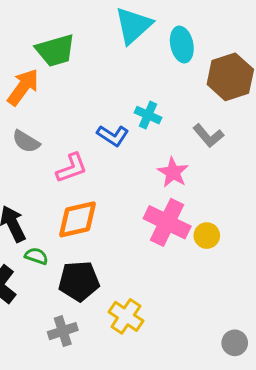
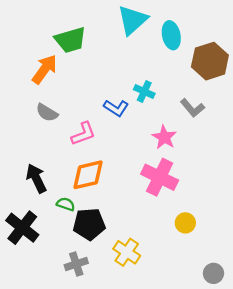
yellow circle: (207, 236) -> (185, 223), moved
green semicircle: (36, 256) -> (66, 204), moved

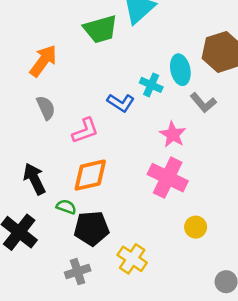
cyan ellipse: (171, 35) -> (180, 70), moved
green trapezoid: (70, 40) -> (100, 29), moved
gray semicircle: (47, 113) -> (46, 108), turned -145

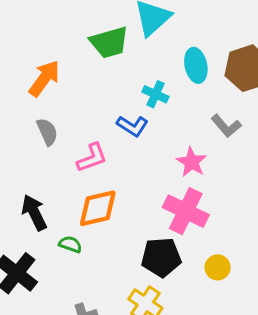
cyan ellipse: (180, 70) -> (196, 65), moved
cyan cross: (151, 85) -> (155, 94), moved
black pentagon: (92, 228) -> (161, 257), moved

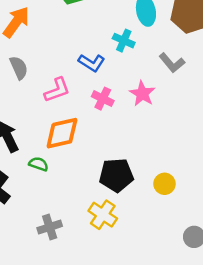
cyan cross: (155, 94) -> (124, 41), moved
pink cross: (186, 211) -> (103, 99), moved, size x0.6

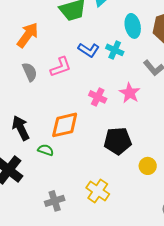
blue L-shape: (92, 63) -> (89, 50), moved
pink L-shape: (57, 90) -> (61, 67), moved
black pentagon: (116, 175) -> (118, 141), moved

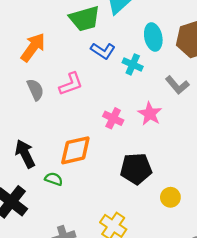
blue L-shape: (89, 50) -> (103, 51), moved

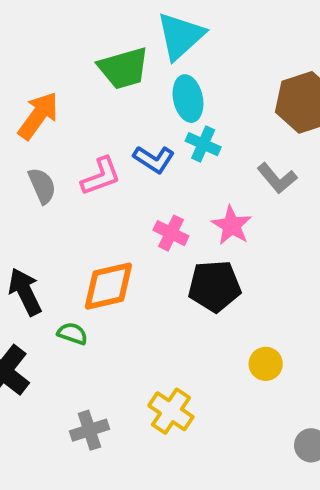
cyan ellipse: (153, 37) -> (188, 99), moved
blue L-shape: (103, 51) -> (154, 159), moved
black pentagon: (136, 169) -> (215, 286), moved

